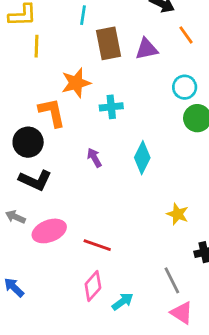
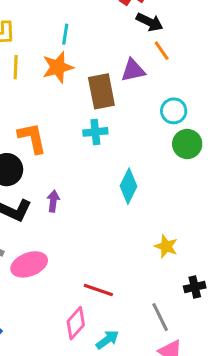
orange line: (186, 35) -> (162, 51), moved
brown rectangle: (108, 43) -> (101, 91), moved
orange star: (76, 83) -> (58, 67), moved
purple arrow: (94, 158) -> (53, 201), moved, turned 36
red line: (97, 245) -> (98, 290), moved

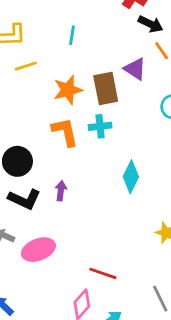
yellow line: (16, 67) -> (26, 66), turned 70
orange star: (58, 67) -> (68, 90), moved
purple triangle: (133, 70) -> (135, 69), turned 45
orange L-shape: (32, 138) -> (65, 132), moved

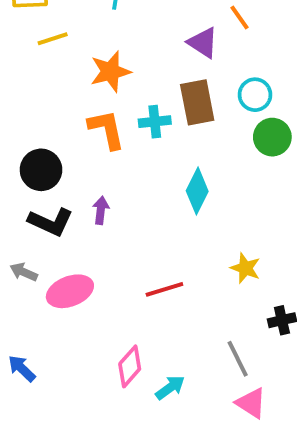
brown rectangle: (106, 89) -> (197, 102), moved
red line: (103, 273) -> (164, 289), moved, turned -36

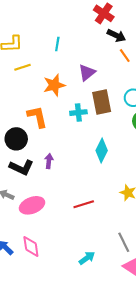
purple triangle: (203, 43) -> (87, 72), moved, turned 48
orange L-shape: (107, 129) -> (37, 117), moved
pink diamond: (130, 366) -> (31, 246), moved, turned -50

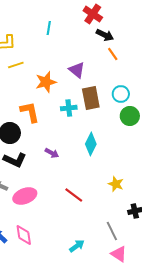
cyan line: (57, 44) -> (49, 28), moved
purple triangle: (87, 72) -> (77, 70), turned -42
purple arrow: (49, 161) -> (52, 153), moved, turned 112
red line: (84, 204) -> (74, 195), turned 54

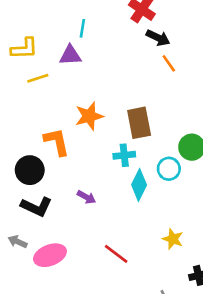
purple triangle: (77, 70) -> (70, 55), moved, turned -42
orange star: (46, 82) -> (89, 116), moved
cyan circle: (121, 94) -> (169, 169), moved
cyan cross: (69, 108) -> (124, 155), moved

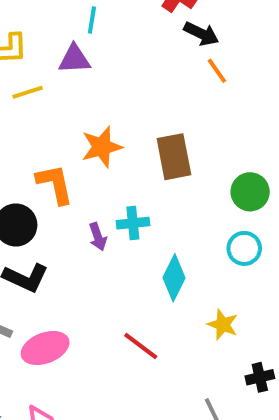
cyan cross: (124, 155) -> (133, 223), moved
cyan circle: (169, 169) -> (244, 248), moved
cyan diamond: (139, 185) -> (174, 278), moved
purple arrow: (86, 197) -> (98, 237), moved, turned 42

